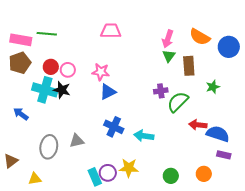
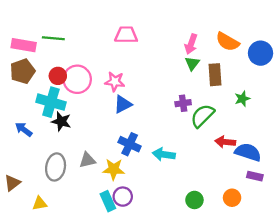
pink circle: (68, 70) -> (77, 79), size x1.6
black star: (62, 90) -> (61, 121), moved
yellow star: (129, 168) -> (114, 169), moved

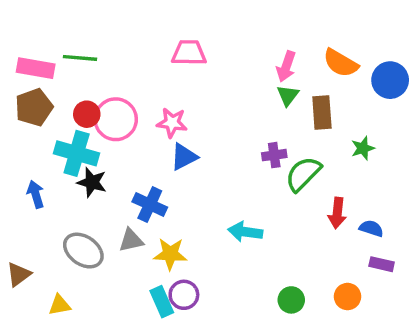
blue arrow: (24, 129) -> (36, 194), turned 36
red arrow: (225, 142) -> (337, 213), turned -90
blue cross: (130, 144) -> (150, 204), moved
blue semicircle: (248, 152) -> (371, 228), size x0.6
gray ellipse: (56, 167) -> (83, 251), turned -65

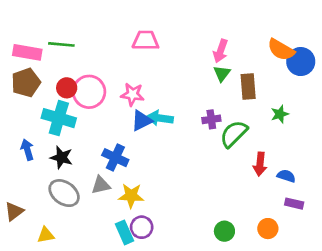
orange semicircle: (341, 63) -> (281, 50), moved
black star: (92, 182) -> (61, 158), moved
cyan arrow: (245, 232) -> (160, 118), moved

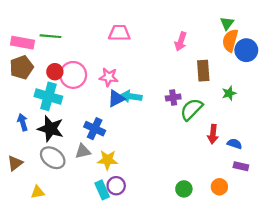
orange semicircle: (281, 50) -> (230, 40), turned 75
green triangle: (222, 73) -> (227, 23), moved
black star: (61, 158) -> (51, 129), size x1.4
brown triangle: (14, 211) -> (15, 163), moved

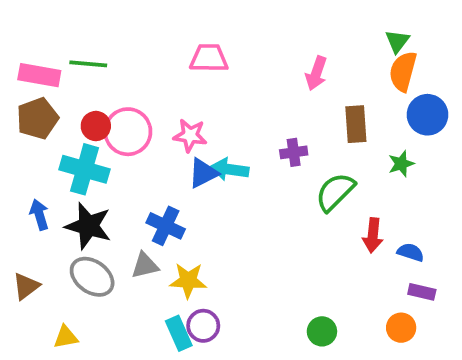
blue circle: (246, 50) -> (427, 115), moved
purple cross: (173, 97) -> (294, 152), moved
orange circle: (219, 187) -> (401, 328), moved

